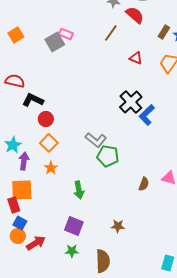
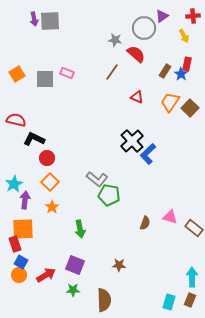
gray square: (55, 42) -> (45, 79), moved, turned 30
red arrow: (36, 243) -> (46, 275), moved

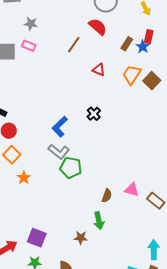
gray star: (115, 40) -> (31, 24), moved
black cross: (132, 141) -> (94, 114), size x0.6
blue L-shape: (148, 154) -> (60, 127), moved
orange star: (52, 207) -> (24, 178), moved
green arrow: (80, 229) -> (99, 221), moved

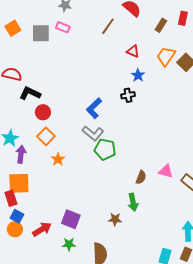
blue star: (143, 47) -> (138, 75), moved
black cross: (94, 114) -> (128, 95), turned 32

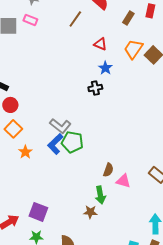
blue L-shape: (94, 108) -> (55, 144), moved
pink triangle: (166, 171) -> (123, 181), moved
brown star: (115, 219) -> (90, 212), moved

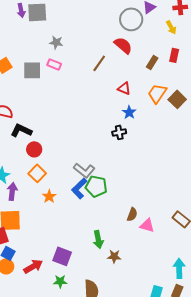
green arrow: (100, 195) -> (98, 239), moved

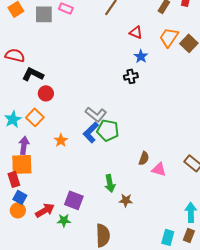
orange square: (37, 173) -> (35, 117), moved
purple arrow: (12, 191) -> (24, 145), moved
green star: (60, 281) -> (64, 220), moved

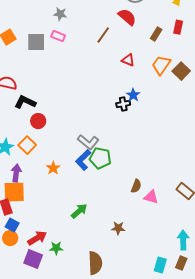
blue star: (141, 56) -> (133, 95), moved
green arrow: (110, 183) -> (79, 211), moved, turned -120
purple square: (74, 200) -> (33, 259), moved

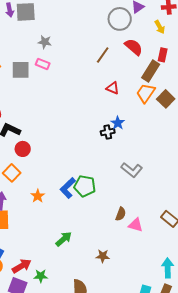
red semicircle: (127, 17) -> (134, 47), moved
brown rectangle: (156, 34) -> (151, 71), moved, size x1.5
brown line: (103, 35) -> (103, 55), moved
gray L-shape: (88, 142) -> (132, 170), moved

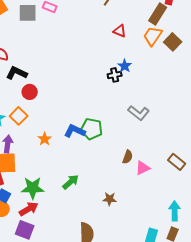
blue L-shape: (68, 188) -> (75, 131), turned 70
pink triangle: (136, 225) -> (143, 168), turned -42
green star: (41, 276) -> (33, 188), moved, size x1.6

